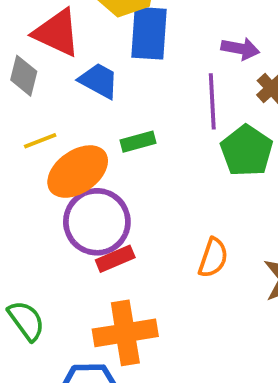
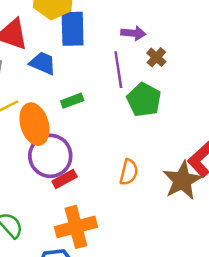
orange ellipse: (78, 172) -> (34, 124), turned -66

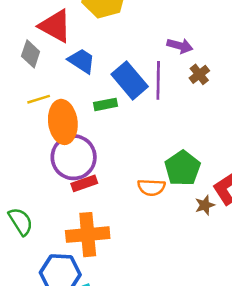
blue rectangle: (73, 29) -> (130, 80), moved, turned -48
green pentagon: (144, 100) -> (183, 168), moved
orange semicircle: (129, 172) -> (151, 187), turned 70
brown star: (182, 180) -> (205, 205), size x0.5

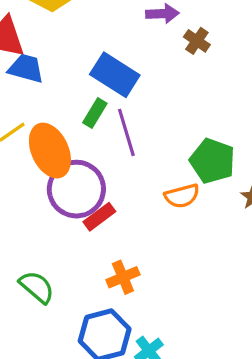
blue trapezoid: (82, 61) -> (26, 68), moved
purple line: (158, 80) -> (126, 132), moved
green rectangle: (106, 104) -> (95, 113), turned -30
orange cross: (88, 235) -> (123, 277), size x0.6

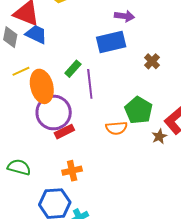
brown cross: (197, 41) -> (152, 61), moved
blue rectangle: (115, 75) -> (111, 42), moved, turned -56
green semicircle: (37, 287) -> (19, 167), turned -35

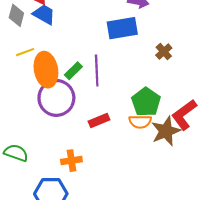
green rectangle: (73, 69) -> (73, 71), moved
orange semicircle: (116, 128) -> (140, 122), moved
red rectangle: (64, 132) -> (99, 120), moved
brown star: (159, 136) -> (166, 131), size x1.8

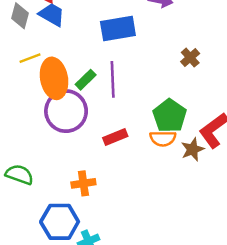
blue rectangle: (122, 28) -> (118, 29), moved
brown star: (166, 131) -> (193, 149), size x0.7

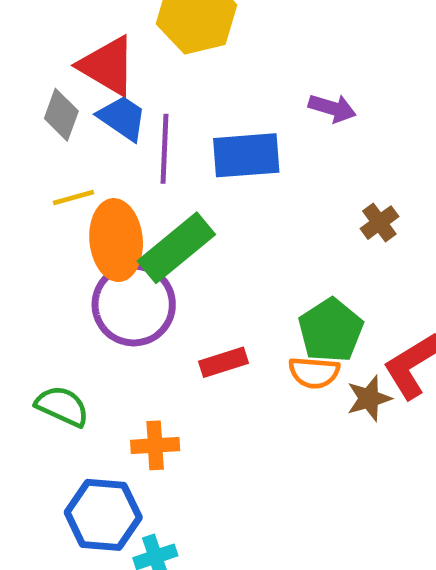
purple line: (113, 79) -> (165, 149), moved
green rectangle: (86, 80) -> (176, 248), size x1.8
green semicircle: (19, 175) -> (62, 406), moved

